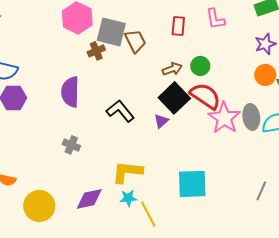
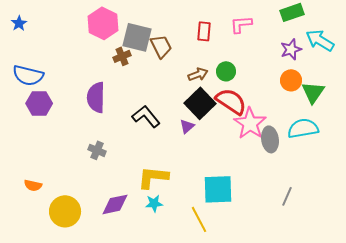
pink L-shape: (215, 19) -> (241, 24), turned 95
gray ellipse: (251, 117) -> (270, 139), moved
yellow line: (148, 214) -> (199, 219), moved

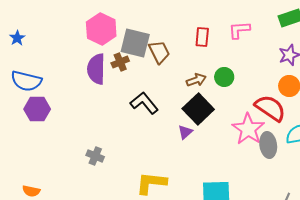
blue star: (19, 23) -> (17, 38), moved
purple semicircle: (96, 97) -> (96, 69), moved
red semicircle: (231, 101) -> (270, 108), moved
black L-shape: (146, 116) -> (144, 103), moved

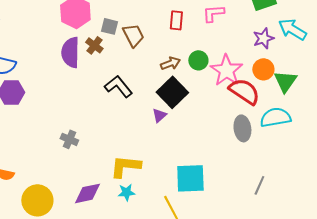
gray square: (135, 43) -> (109, 26), size x0.6
brown cross: (120, 62) -> (94, 45), turned -30
pink star: (248, 129) -> (226, 70), moved

